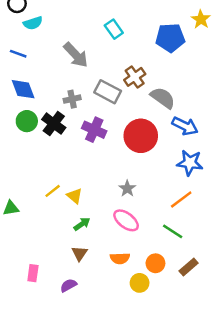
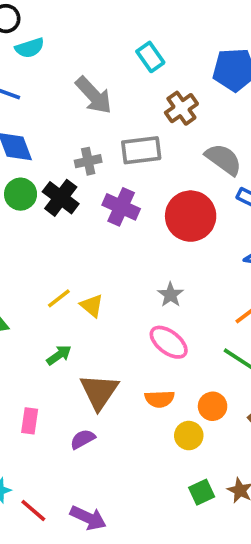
brown cross: (135, 77) -> (181, 108), moved
gray rectangle: (108, 92) -> (141, 150), turned -35
green arrow: (82, 224) -> (59, 355), moved
brown triangle: (79, 253) -> (99, 392), size x1.6

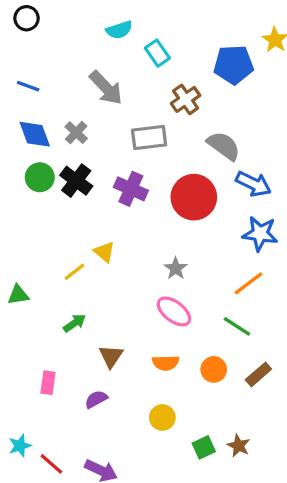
cyan semicircle: (30, 48) -> (119, 30), moved
gray cross: (88, 161) -> (76, 133), moved, turned -35
yellow triangle: (92, 306) -> (104, 252), moved
brown triangle: (99, 392) -> (111, 356), size x0.7
yellow circle: (189, 436) -> (162, 417), moved

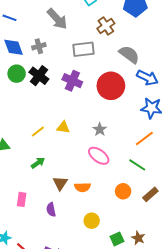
gray cross: (76, 133) -> (39, 46), turned 32
yellow triangle: (104, 252) -> (63, 127), moved, turned -32
orange semicircle: (166, 363) -> (83, 187), moved
purple semicircle: (96, 399) -> (51, 210), turned -72

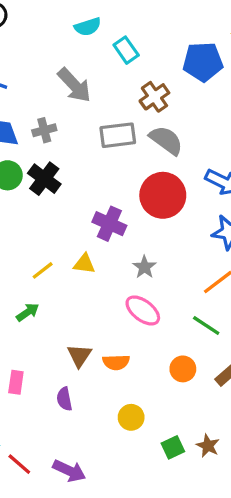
gray semicircle: (129, 54) -> (166, 140), moved
purple cross: (72, 81) -> (109, 224), moved
green arrow: (38, 163) -> (28, 312), moved

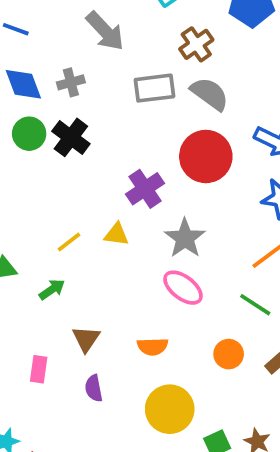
purple cross: (109, 224) -> (145, 189), turned 32
gray star: (144, 267) -> (185, 238), size x1.5
brown triangle: (79, 356) -> (86, 339), moved
yellow circle: (131, 417) -> (170, 409), size x1.6

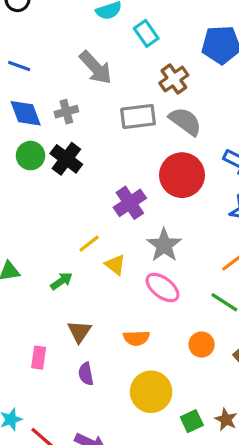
yellow triangle: (116, 234) -> (115, 265), moved, turned 30
yellow line: (69, 242) -> (89, 244), moved
green arrow: (52, 289) -> (61, 281), moved

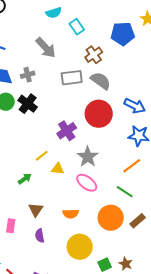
yellow triangle: (115, 265) -> (58, 169), turned -32
orange circle: (202, 345) -> (111, 218), size x1.6

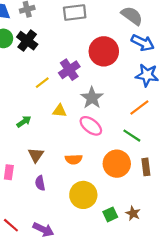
gray semicircle: (101, 81) -> (132, 16), moved
yellow line: (42, 156) -> (42, 83), moved
brown rectangle: (138, 221) -> (146, 167), turned -56

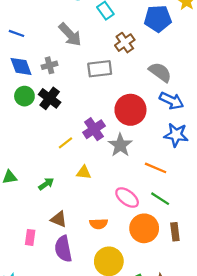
gray star: (92, 98) -> (120, 145), moved
orange line: (139, 108) -> (156, 168), moved, turned 60
pink ellipse: (91, 126) -> (127, 198), moved
brown triangle: (36, 155) -> (59, 219), turned -42
purple semicircle: (40, 183) -> (63, 249), size x1.6

